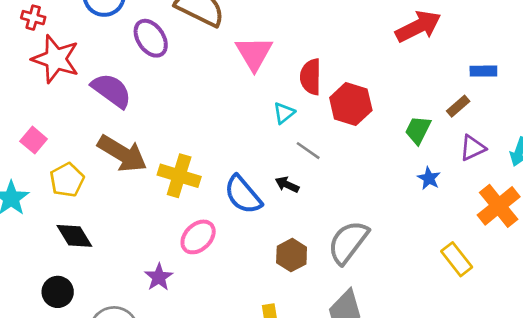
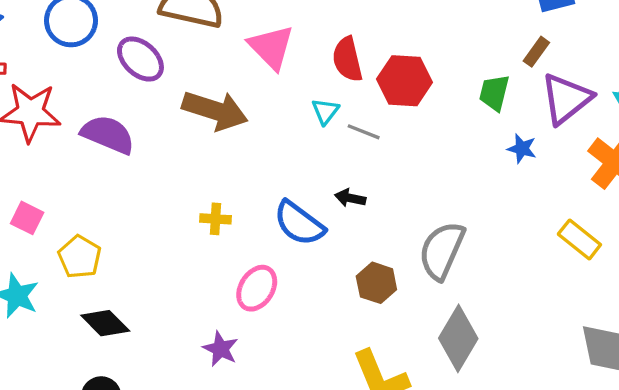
purple triangle: (473, 148) -> (566, 99), size x1.6
gray line: (308, 151) -> (364, 132), moved
brown arrow: (122, 154) -> (215, 110), moved
yellow cross: (179, 176) -> (215, 219), size x0.6

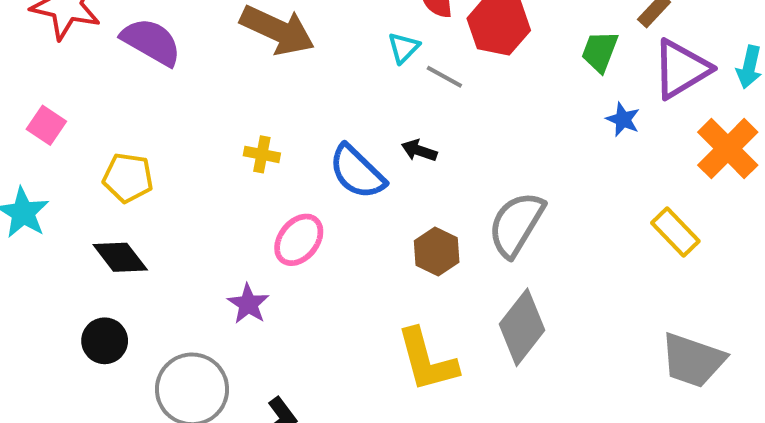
yellow pentagon: (80, 257) -> (128, 178), moved, turned -30

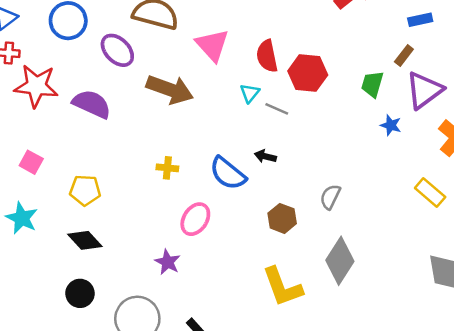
gray semicircle: (516, 224) -> (330, 197), size x0.6

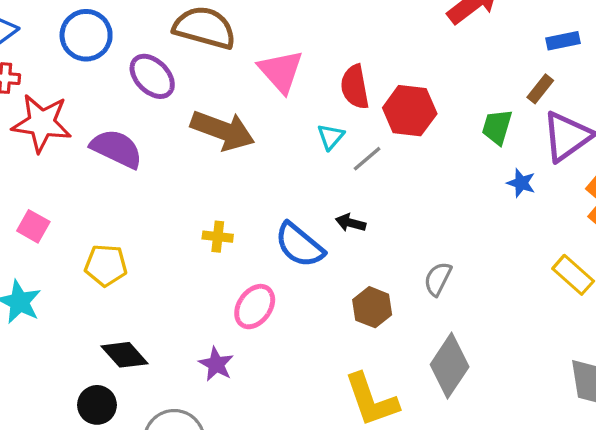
gray line: (277, 109) -> (367, 159), turned -65
black diamond: (85, 240) -> (124, 355), moved

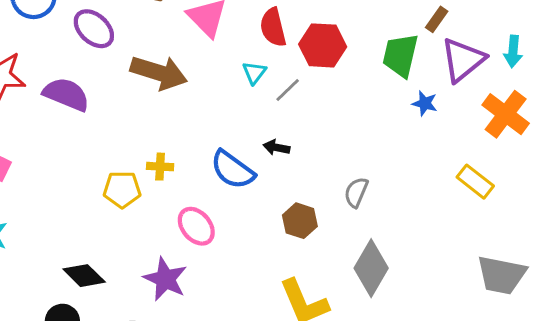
green trapezoid: (497, 127) -> (400, 55), size x1.4
yellow pentagon: (106, 265) -> (122, 189), moved
pink ellipse: (255, 307) -> (196, 226), turned -72
purple star: (216, 364) -> (165, 279), size x1.4

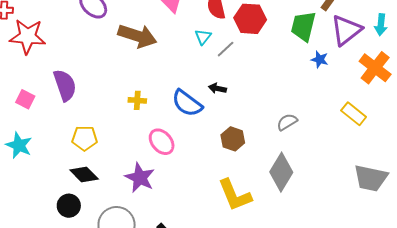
purple semicircle: (66, 94) -> (65, 85), moved, turned 48
yellow pentagon: (122, 189) -> (85, 138), moved
gray semicircle: (356, 192) -> (287, 122), moved, turned 35

